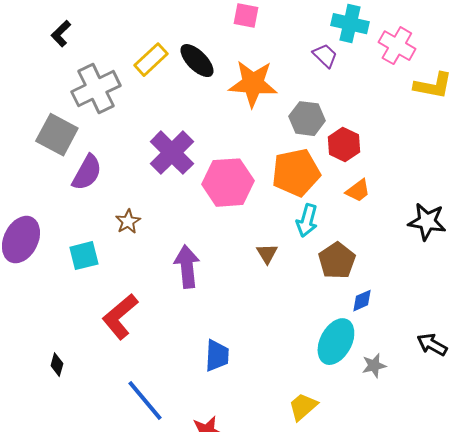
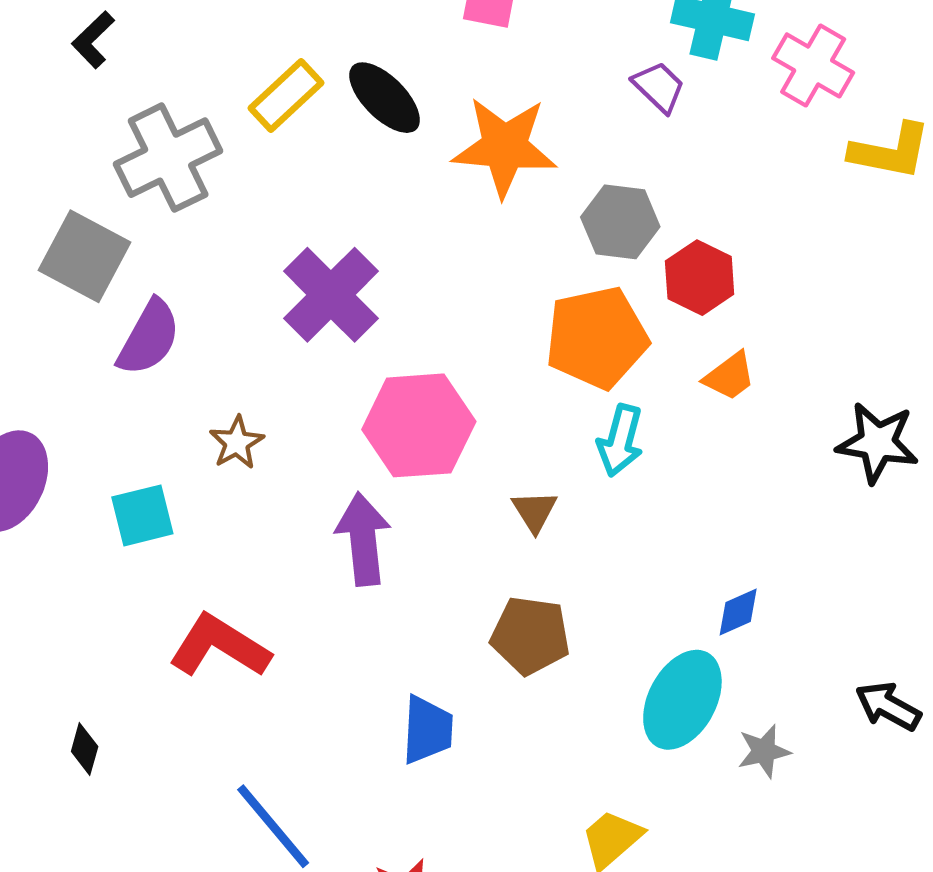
pink hexagon: (228, 183) -> (419, 425), moved
brown pentagon: (337, 261) -> (530, 635), moved, turned -30
red L-shape: (120, 317) -> (220, 646), turned 72

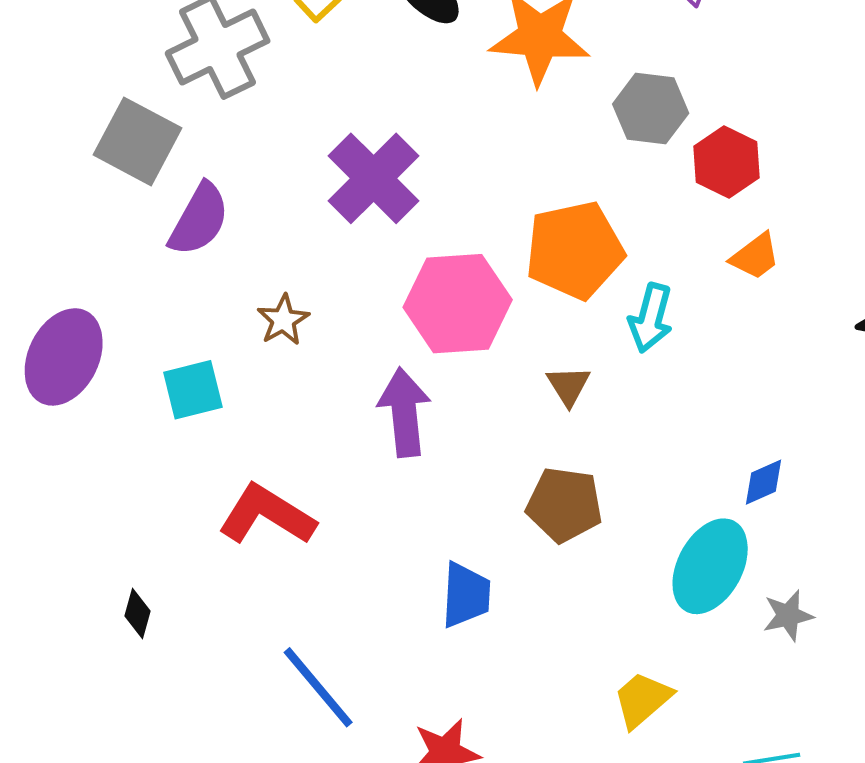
orange pentagon: (597, 338) -> (575, 250), moved

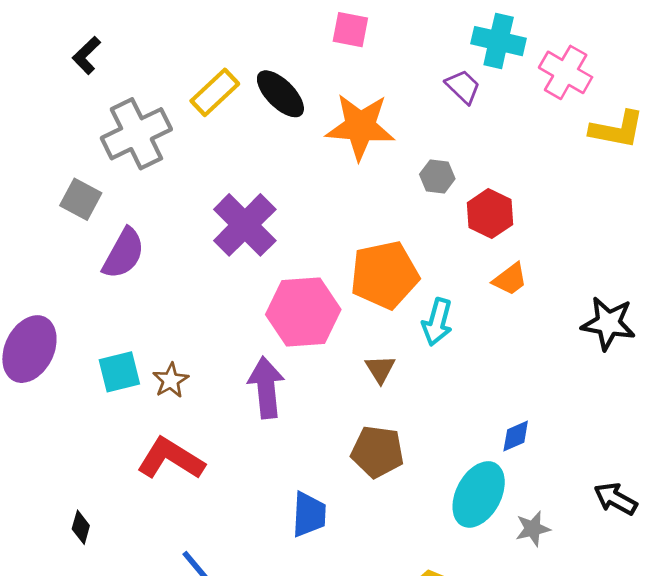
gray hexagon: (651, 109) -> (437, 177), size x0.7
gray square: (138, 141) -> (81, 199), size x0.7
brown star: (283, 320) -> (171, 380), moved

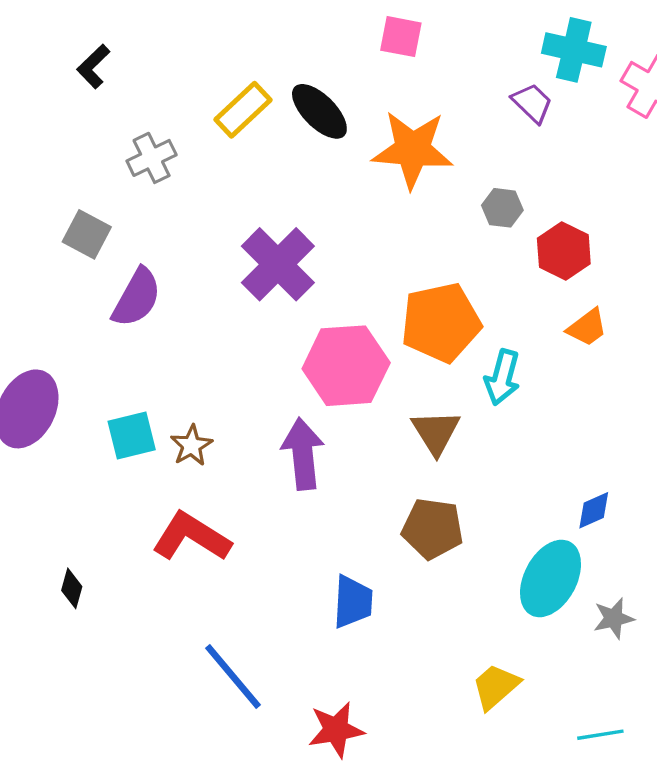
gray cross: (136, 134) -> (152, 158), size x0.6
brown triangle: (380, 369) -> (436, 432), size x1.4
black diamond: (81, 527) -> (72, 588), moved

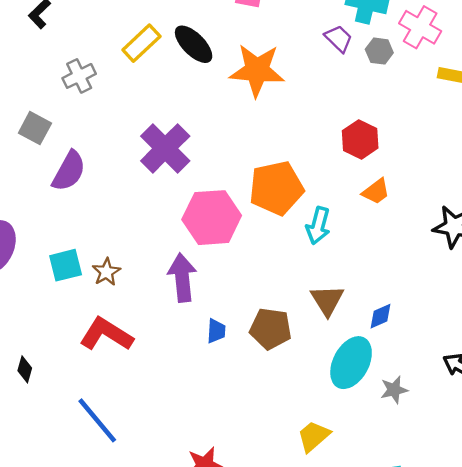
gray hexagon: (502, 208) -> (379, 51), moved
brown triangle: (436, 432) -> (327, 300), moved
blue trapezoid: (353, 602) -> (216, 331), moved, size x0.7
blue line: (233, 677) -> (97, 420), moved

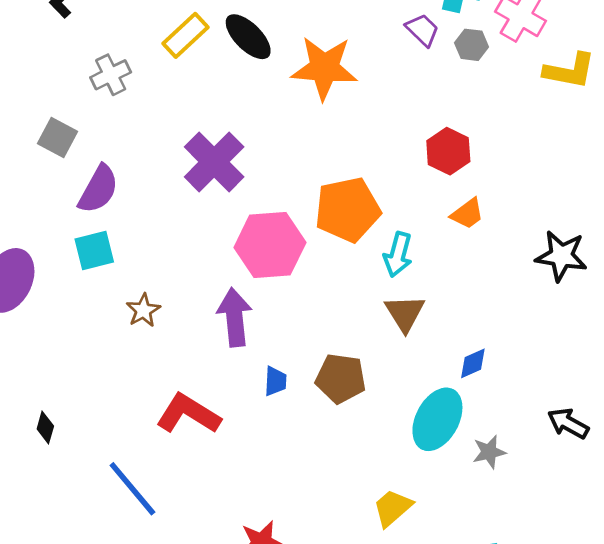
cyan square: (66, 265) -> (94, 250), moved
brown triangle: (327, 300) -> (405, 313), moved
red L-shape: (106, 334) -> (188, 414), moved

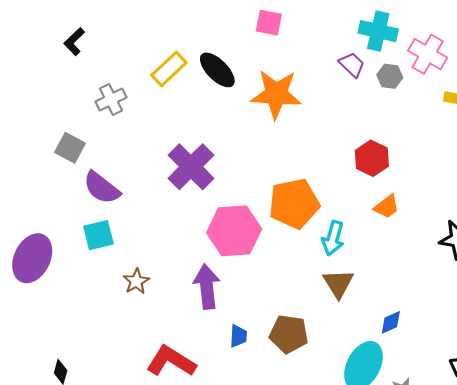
purple semicircle: (98, 189) -> (102, 188), turned 99

